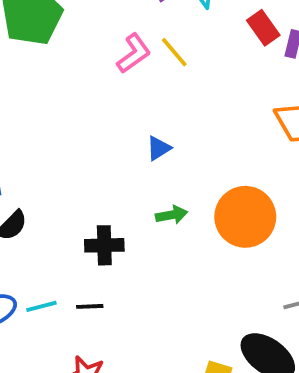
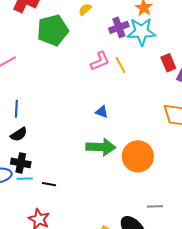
blue triangle: (159, 148) -> (102, 112), turned 40
green arrow: (172, 215) -> (101, 147), size x1.8
black cross: (104, 245) -> (21, 163), moved

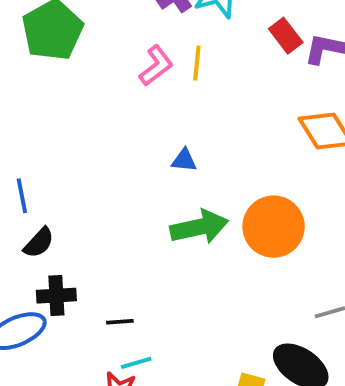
yellow line: (121, 65) -> (197, 63), turned 48
cyan line: (25, 179) -> (136, 363), moved

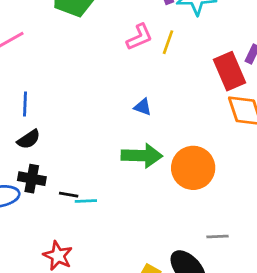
red rectangle: (286, 36) -> (230, 71), moved, size x1.5
black line: (120, 322) -> (69, 195), moved
cyan line: (136, 363) -> (86, 201), moved

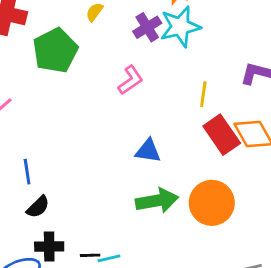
yellow line: (168, 42) -> (203, 94), moved
red rectangle: (230, 71) -> (222, 135), moved
blue triangle: (143, 107) -> (148, 151), size x1.4

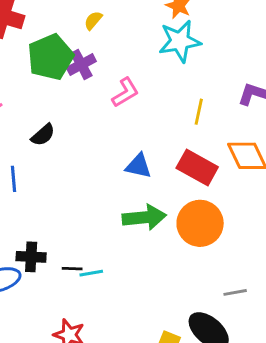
purple cross: (147, 27) -> (81, 64), moved
red rectangle: (222, 135) -> (197, 167), moved, turned -30
black semicircle: (38, 207) -> (43, 135), moved

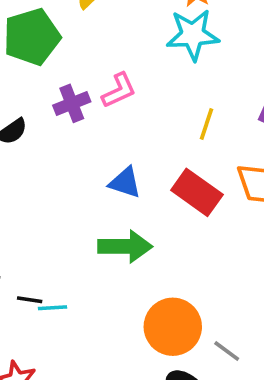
purple cross: (81, 64) -> (72, 103), moved
orange circle: (200, 223) -> (173, 327), moved
gray line: (235, 292) -> (227, 351), turned 40

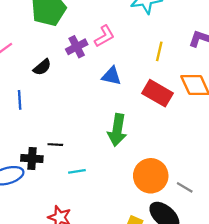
blue triangle: (125, 182) -> (111, 76), moved
green arrow: (125, 246) -> (117, 130), turned 104
black line: (30, 300) -> (55, 145), moved

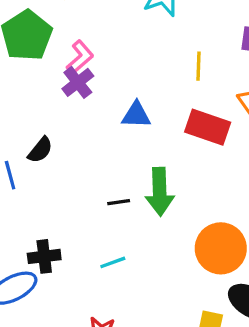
pink L-shape: (104, 36) -> (80, 57), moved
black semicircle: (42, 67) -> (40, 150), moved
black line: (55, 145) -> (119, 202), moved

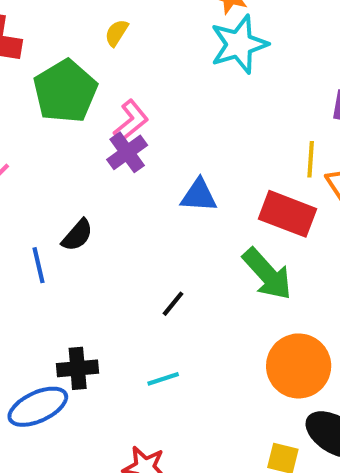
yellow line: (199, 66) -> (311, 159), moved
green arrow: (160, 192) -> (267, 274), moved, turned -42
black line: (119, 202) -> (173, 304), turned -45

